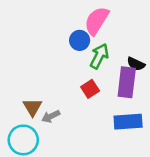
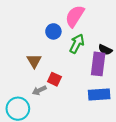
blue circle: (80, 40) -> (53, 31), moved
red square: (90, 89) -> (54, 79), moved, turned -32
brown triangle: (32, 107) -> (34, 61), moved

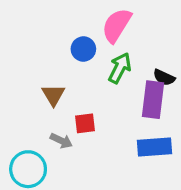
red square: (54, 79) -> (85, 123), turned -32
gray arrow: (39, 90) -> (61, 141), turned -128

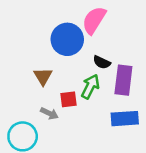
blue circle: (83, 49) -> (67, 39), size x1.6
green arrow: (120, 68) -> (90, 87), moved
black semicircle: (164, 77) -> (102, 62), moved

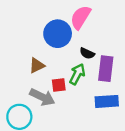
brown triangle: (43, 76) -> (37, 65), turned 35
gray arrow: (49, 113) -> (42, 97), size x1.6

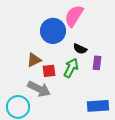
purple rectangle: (106, 69) -> (97, 63), size x0.6
red square: (59, 85) -> (49, 71), moved
blue rectangle: (107, 101) -> (98, 106), moved

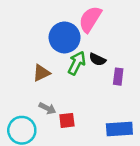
green arrow: (71, 68) -> (77, 63), moved
red square: (49, 71) -> (67, 120), moved
gray arrow: (39, 89) -> (47, 108), size x0.6

